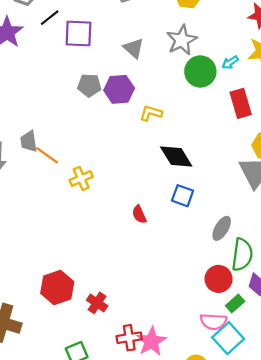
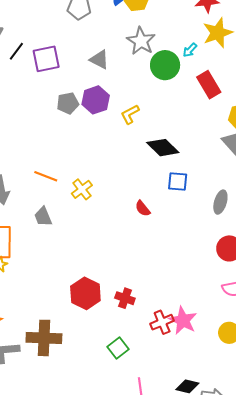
yellow L-shape: (151, 113) -> (130, 114), turned -30
gray trapezoid: (29, 141) -> (43, 217), moved

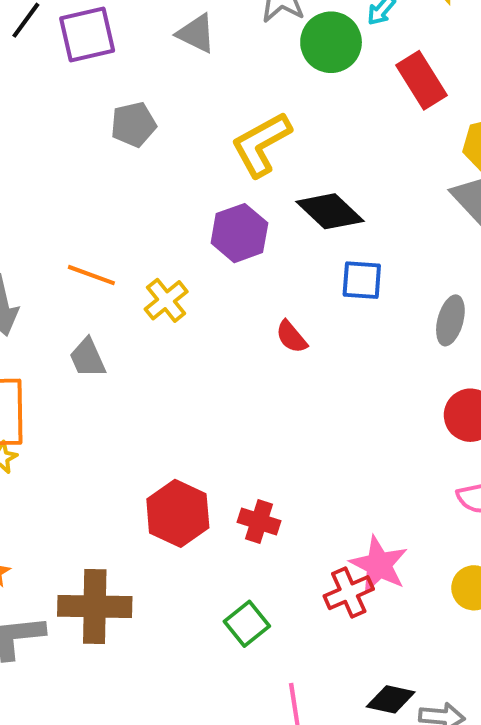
purple hexagon: (96, 100) -> (239, 233), moved
yellow L-shape: (130, 114) -> (261, 144), size x1.6
red cross: (162, 322) -> (349, 593), moved

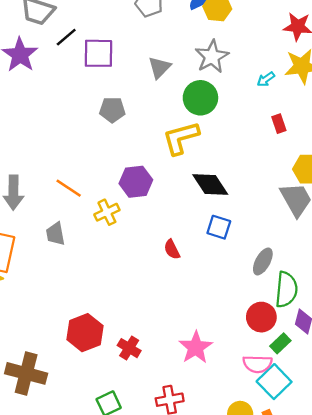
gray triangle: (196, 34) -> (159, 67), turned 35
green circle: (331, 42) -> (200, 98), moved
red rectangle: (421, 80) -> (279, 124), size x0.6
purple hexagon: (239, 233) -> (136, 182), moved
pink star: (379, 565) -> (196, 347), moved

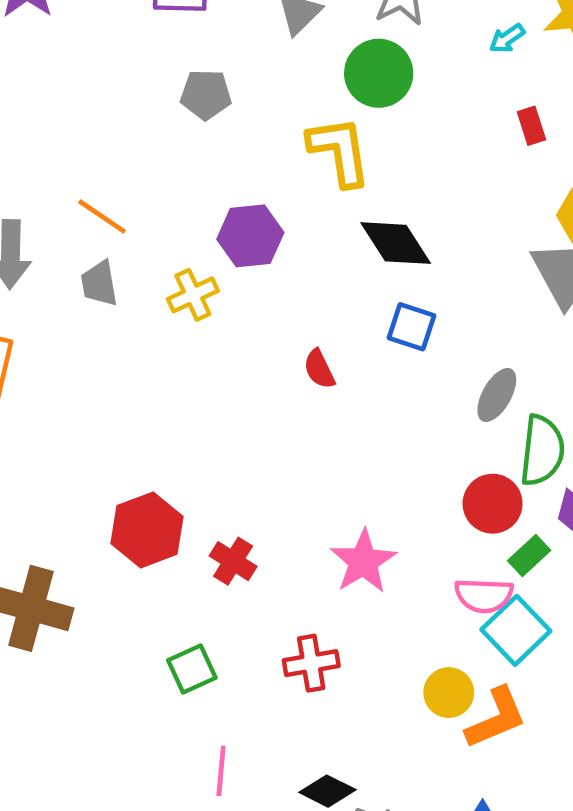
yellow L-shape: (181, 138) -> (339, 151), turned 96
orange line: (69, 188) -> (102, 217), moved
gray trapezoid: (55, 234) -> (99, 284), moved

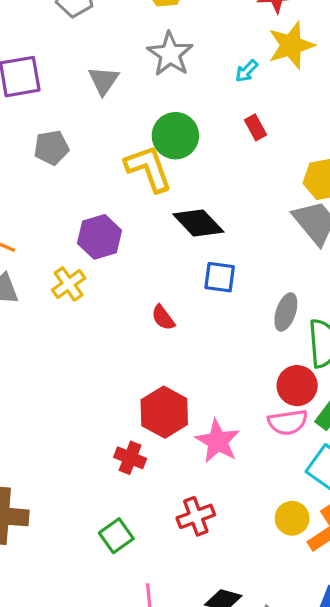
green circle: (379, 73) -> (175, 136), moved
red rectangle: (531, 126) -> (255, 127), moved
red hexagon: (147, 530) -> (164, 412), moved
pink semicircle: (484, 595) -> (288, 422), moved

